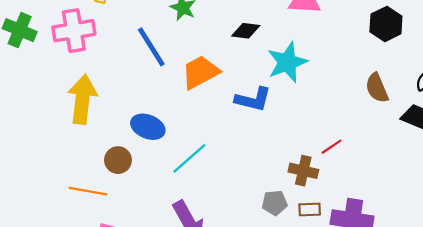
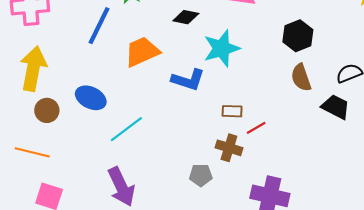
black hexagon: (386, 24) -> (298, 36), moved
blue line: (151, 47) -> (99, 26), turned 54
brown circle: (118, 160) -> (47, 110), moved
brown rectangle: (310, 209) -> (232, 111), moved

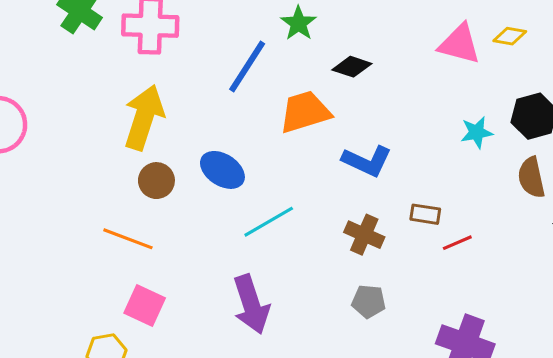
black diamond: (186, 17) -> (352, 67), moved
cyan star: (221, 48) -> (477, 132), moved, size x0.6
brown cross: (229, 148) -> (364, 235), moved

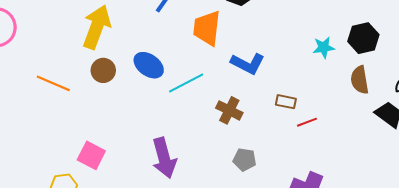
orange trapezoid: (305, 112) -> (207, 28), turned -69
cyan line: (269, 222) -> (186, 83), moved
brown cross: (364, 235) -> (229, 110), moved
orange line: (128, 239) -> (53, 83), moved

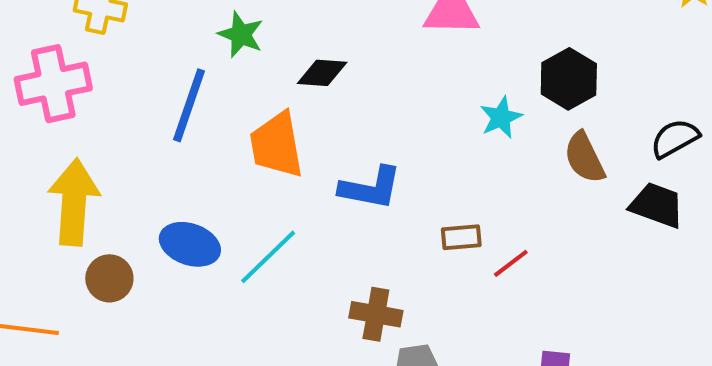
brown cross: (229, 110) -> (376, 314), moved

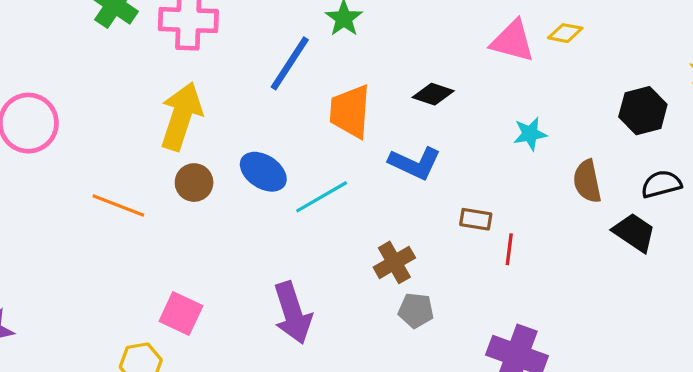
black diamond: (322, 73) -> (433, 94), moved
black hexagon: (569, 79) -> (643, 111), moved
red line: (511, 263) -> (509, 249), turned -60
brown cross: (376, 314) -> (394, 262), turned 36

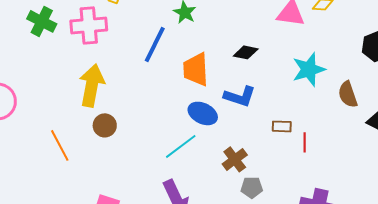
cyan star: (530, 134) -> (309, 69), size x1.6
blue ellipse: (263, 172) -> (203, 113), moved
cyan line: (322, 197) -> (181, 146), moved
orange line: (118, 205) -> (60, 145), turned 48

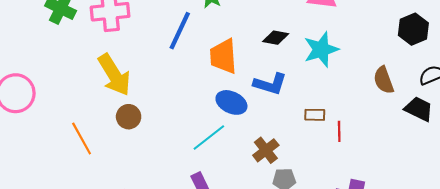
cyan star: (309, 69) -> (321, 49), moved
yellow arrow: (92, 85) -> (114, 75), turned 138

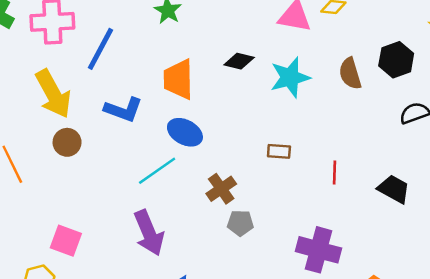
blue line: (180, 31) -> (100, 49), moved
brown semicircle: (384, 80) -> (350, 74), moved
blue L-shape: (270, 84) -> (123, 110), moved
black trapezoid: (419, 109) -> (394, 189), moved
red line: (339, 131) -> (334, 173), moved

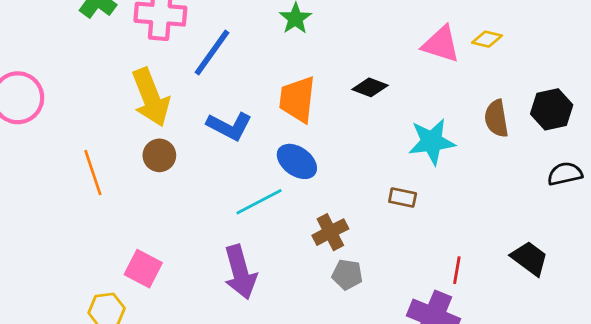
cyan star: (290, 77) -> (432, 142), moved
red line: (334, 173) -> (457, 270), moved

